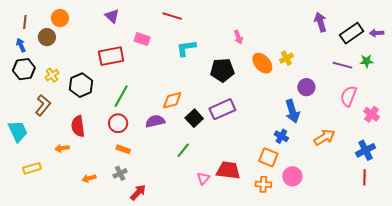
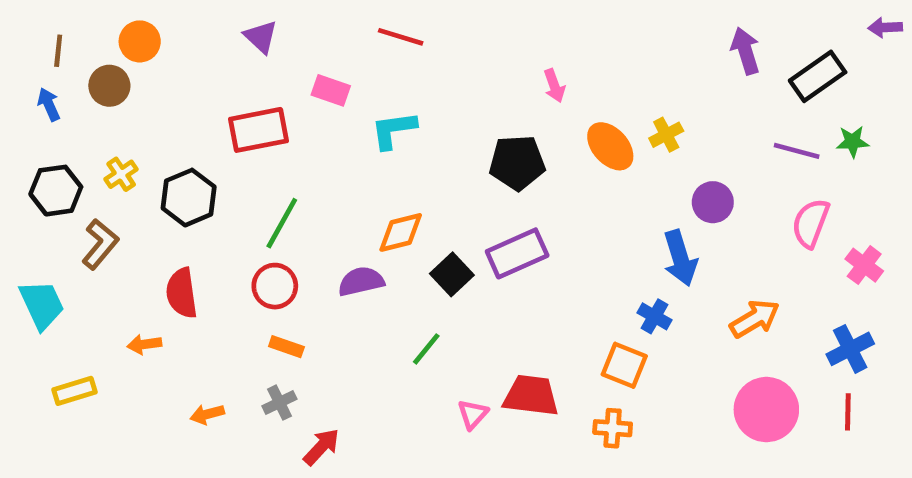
purple arrow: (377, 33) -> (885, 27), moved
cyan L-shape: (186, 48) -> (394, 130), moved
black hexagon: (24, 69) -> (56, 191), moved
pink circle: (292, 176) -> (766, 410), moved, size x1.4

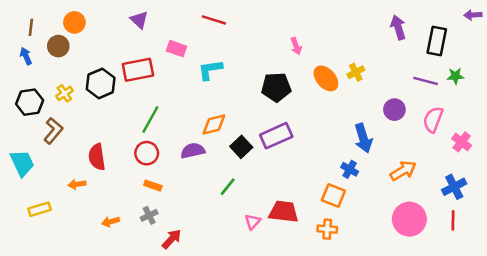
black rectangle: (818, 76) -> (437, 41), turned -44
black hexagon: (189, 198) -> (101, 83), moved
purple circle: (713, 202) -> (394, 110), moved

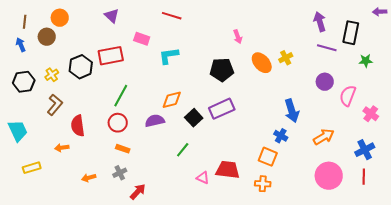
purple line: (426, 81) -> (327, 48), moved
purple circle: (394, 110) -> (325, 82), moved
brown L-shape: (53, 131) -> (55, 105), moved
pink triangle: (252, 222) -> (203, 178), turned -48

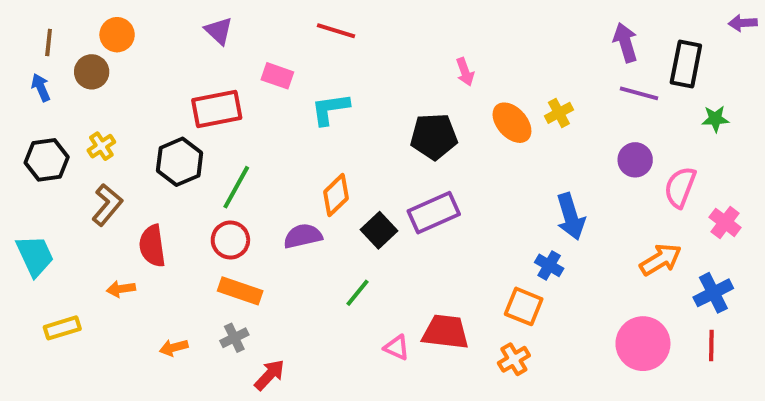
black hexagon: (81, 67) -> (180, 162), moved
orange diamond: (172, 100) -> (336, 195), turned -30
orange arrow: (324, 137) -> (661, 260), moved
orange rectangle: (123, 149) -> (240, 291), size x1.5
orange cross: (263, 184) -> (514, 359), turned -35

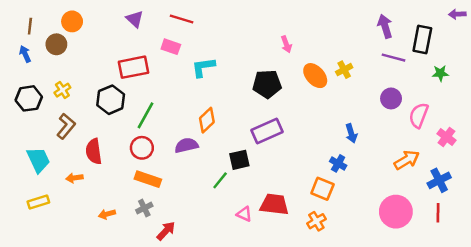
red line: (336, 31) -> (182, 19), moved
blue arrow: (571, 217) -> (351, 133), size x0.7
black square: (379, 230) -> (239, 160), moved, turned 30
cyan trapezoid: (35, 256) -> (38, 160), moved

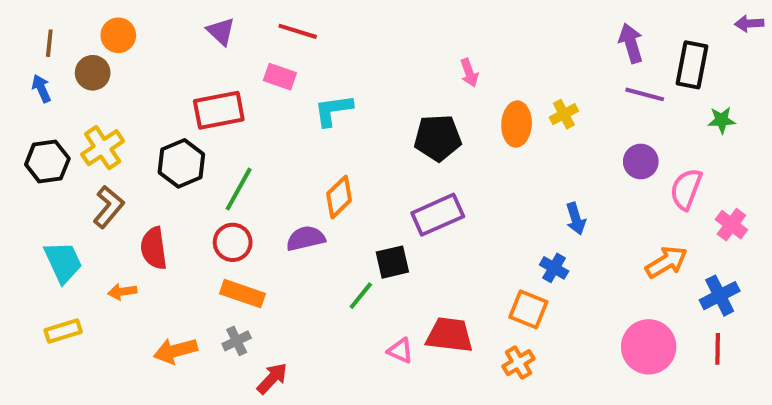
orange ellipse: (315, 76) -> (517, 124), turned 45
yellow cross: (62, 90) -> (103, 148), size x1.5
orange arrow: (107, 214) -> (175, 351), size x1.5

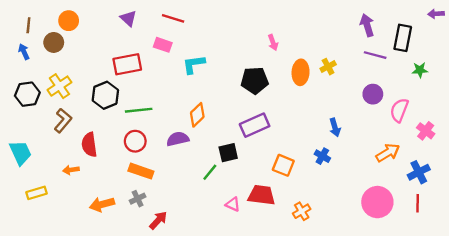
green line: (239, 189) -> (139, 110), turned 55
cyan trapezoid: (63, 262) -> (20, 153), moved
orange square: (528, 309) -> (283, 165), moved

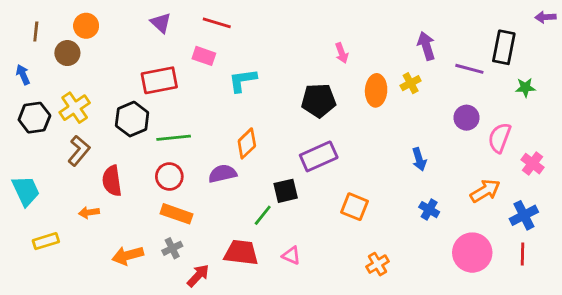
purple arrow: (367, 25) -> (426, 46), moved
blue arrow: (24, 52) -> (23, 75), moved
blue cross: (322, 156) -> (429, 210), moved
red trapezoid: (261, 195) -> (241, 253), moved

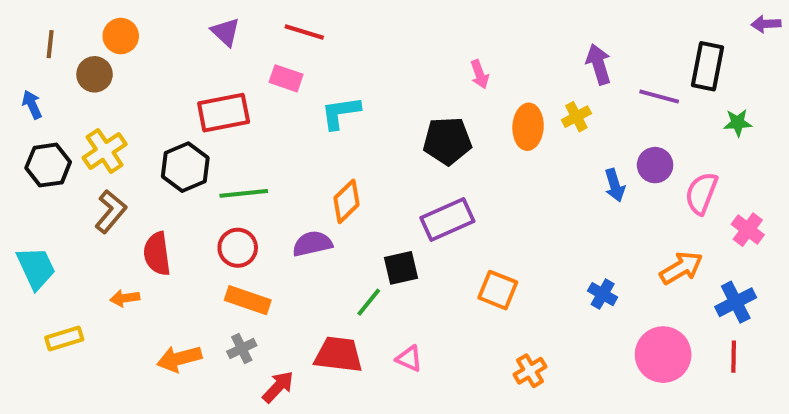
blue arrow: (419, 159) -> (615, 185), moved

